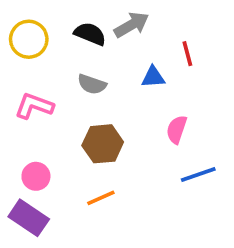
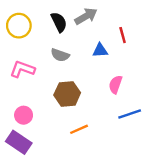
black semicircle: (90, 34) -> (59, 22), turned 42
orange line: (101, 198) -> (79, 129), moved

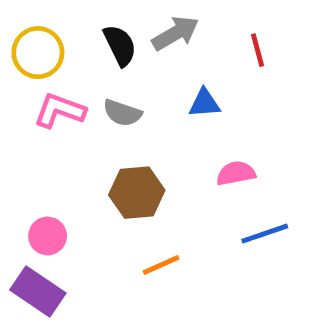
red line: (123, 35) -> (258, 50), moved
pink L-shape: (22, 69) -> (60, 110), moved
pink semicircle: (115, 85) -> (236, 173), turned 60

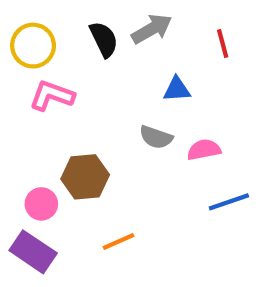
gray semicircle: (122, 113) -> (156, 137), moved
brown hexagon: (137, 193) -> (85, 177), moved
orange line: (161, 265) -> (118, 241), moved

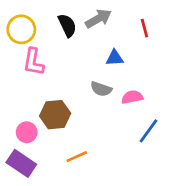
pink L-shape: (52, 96) -> (33, 62), turned -100
blue line: (229, 202) -> (148, 131), turned -35

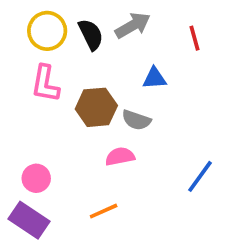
yellow circle: (21, 29) -> (47, 31), moved
pink semicircle: (132, 97) -> (120, 156), moved
brown hexagon: (55, 115) -> (96, 107), moved

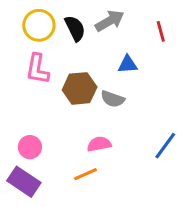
pink semicircle: (120, 156) -> (99, 144), moved

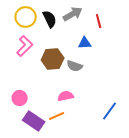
red line: (161, 31) -> (99, 21), moved
pink L-shape: (37, 69) -> (25, 46), turned -145
blue line: (165, 146) -> (110, 111), moved
purple rectangle: (24, 182) -> (34, 121), moved

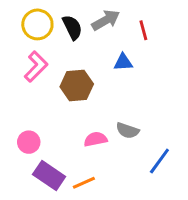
gray semicircle: (75, 66) -> (127, 130), moved
orange line: (57, 116) -> (84, 183), moved

